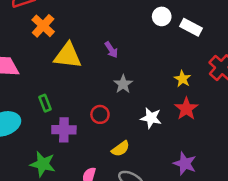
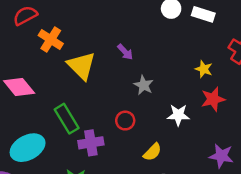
yellow triangle: (68, 56) -> (81, 66), turned 48
green rectangle: (45, 103) -> (67, 119), size x1.6
red star: (186, 109) -> (213, 99), turned 30

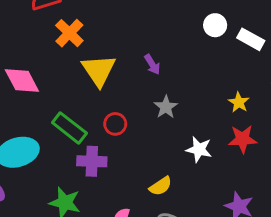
green rectangle: (67, 119) -> (69, 128), turned -32
red circle: (125, 121) -> (115, 124), moved

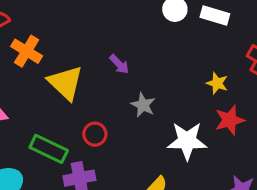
white star: (199, 149) -> (187, 141), size x1.4

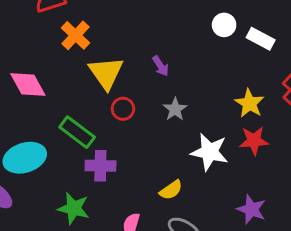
yellow star: (217, 83) -> (249, 103), size x1.4
red circle: (95, 134) -> (123, 109), moved

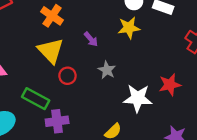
orange cross: (75, 35) -> (52, 16), moved
yellow star: (249, 103) -> (129, 28), moved, turned -30

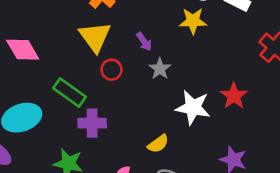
purple arrow: (91, 39) -> (144, 42), moved
red star: (170, 85) -> (234, 96), turned -30

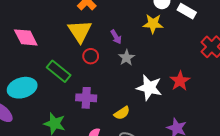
purple cross: (92, 123) -> (86, 98), moved

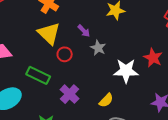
purple cross: (86, 98) -> (70, 94), turned -36

